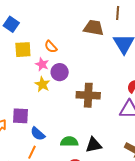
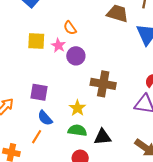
yellow square: (23, 50) -> (36, 41), moved
yellow star: (42, 84) -> (77, 108), moved
purple square: (20, 116) -> (39, 92), moved

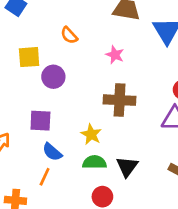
pink star: (58, 45) -> (115, 55), moved
purple circle: (76, 56) -> (53, 77), moved
black triangle: (102, 137) -> (127, 167), turned -42

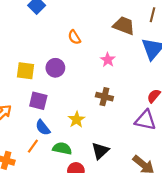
yellow square: (29, 57) -> (25, 71), moved
brown cross: (120, 100) -> (104, 97), size x0.7
green semicircle: (95, 162) -> (62, 148), moved

